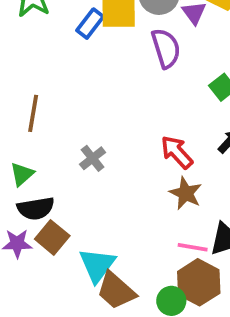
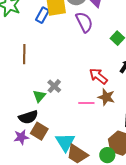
brown line: (33, 113) -> (24, 54), moved
green triangle: (22, 174) -> (39, 96), moved
pink line: (193, 247) -> (86, 103), moved

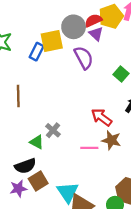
green triangle: (39, 96) -> (37, 142), turned -40
brown square: (39, 131) -> (38, 181), turned 30

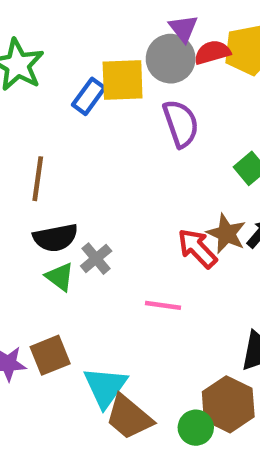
purple triangle: (96, 34) -> (183, 28), moved
brown star: (111, 140) -> (226, 234), moved
black semicircle: (25, 166) -> (55, 238), moved

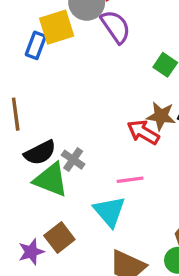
purple semicircle: (181, 124) -> (116, 27), moved
green triangle: (60, 277) -> (51, 180), size x1.6
cyan triangle: (105, 387) -> (109, 211), moved

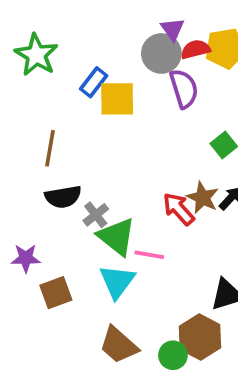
yellow square: (57, 27) -> (117, 99), moved
green triangle: (51, 180) -> (117, 237), moved
purple star: (31, 252) -> (26, 258), moved

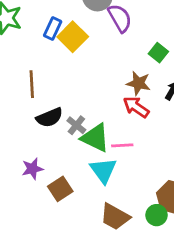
yellow square: (117, 99) -> (73, 37), turned -32
brown star: (203, 198) -> (138, 83), moved

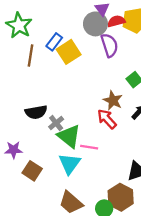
brown line: (32, 84) -> (31, 56), moved
brown square: (60, 189) -> (32, 171), turned -36

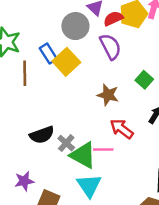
gray circle: (95, 24) -> (75, 26), moved
blue rectangle: (54, 42) -> (48, 53), turned -60
brown star: (113, 100) -> (108, 95), moved
pink line: (89, 147) -> (103, 150), moved

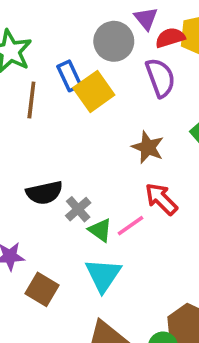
pink line: (103, 150) -> (130, 226), turned -42
green triangle: (83, 155) -> (100, 230), size x0.6

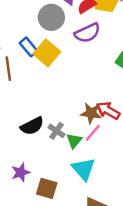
purple semicircle: (160, 78) -> (87, 33), turned 100
brown star: (148, 147) -> (91, 113), moved
green triangle: (100, 230) -> (74, 141), turned 49

